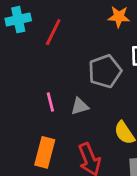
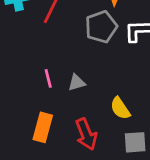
gray pentagon: (105, 71) -> (101, 27), moved

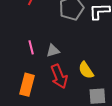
red arrow: (86, 134) -> (59, 76), moved

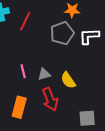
yellow semicircle: (86, 70) -> (68, 80), moved

